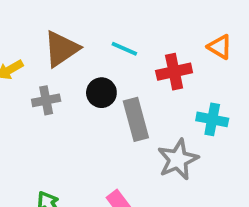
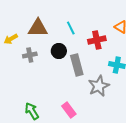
brown triangle: (61, 49) -> (38, 28), turned 35
cyan line: (124, 49) -> (71, 28), turned 40

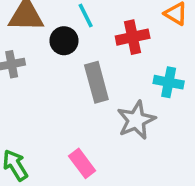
black circle: (59, 51) -> (64, 41), moved

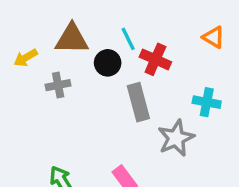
red cross: (133, 37) -> (155, 59), moved, turned 36

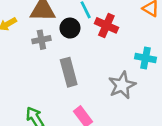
gray cross: (58, 85) -> (41, 40), moved
gray rectangle: (138, 102) -> (69, 72), moved

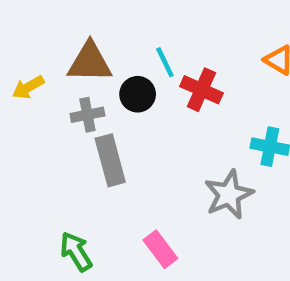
gray rectangle: (69, 72) -> (110, 160), moved

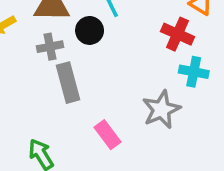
red cross: (201, 90) -> (178, 34), moved
pink rectangle: (160, 249) -> (107, 135), moved

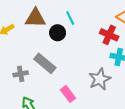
gray cross: (50, 47) -> (21, 74), moved
gray rectangle: (68, 83) -> (45, 63), turned -35

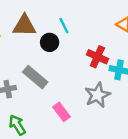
red cross: (109, 35) -> (97, 57), moved

